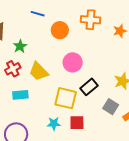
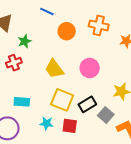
pink circle: (73, 62) -> (90, 68), moved
yellow trapezoid: (39, 71) -> (54, 69), moved
black rectangle: (89, 87) -> (87, 104), moved
cyan rectangle: (20, 95) -> (22, 102), moved

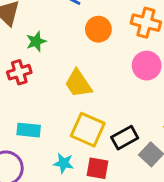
pink circle: (90, 68) -> (147, 66), moved

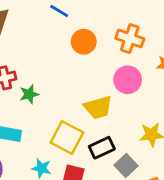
green star: (36, 41) -> (29, 94), moved
yellow trapezoid: (78, 84) -> (98, 107), moved, turned -76

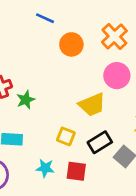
orange cross: (130, 39) -> (114, 36), turned 35
yellow square: (67, 138) -> (66, 136), size x0.6

